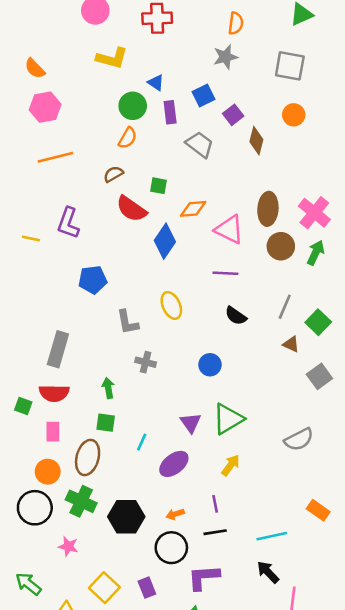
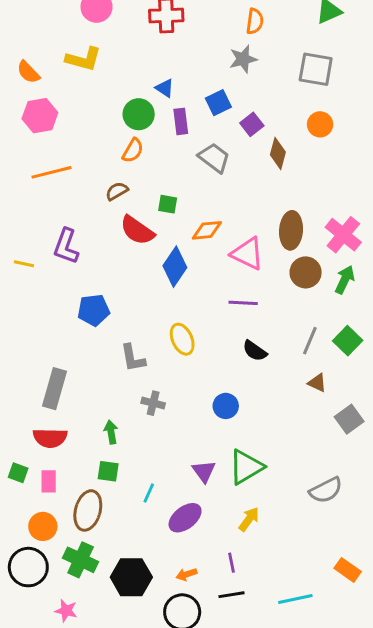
yellow L-shape: (112, 58) -> (83, 59), moved
green square: (318, 322) -> (348, 341), moved
green square: (23, 406) -> (18, 473), moved

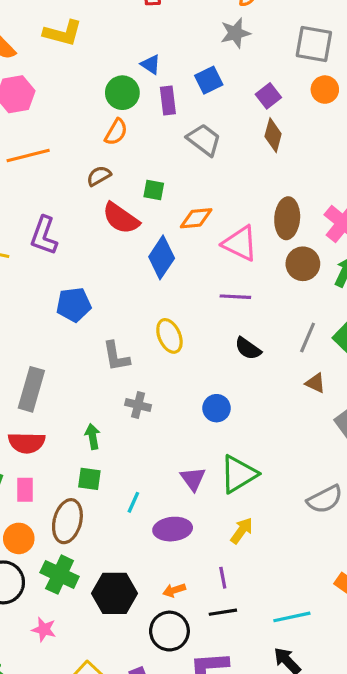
purple square: (252, 124) -> (268, 96), moved
orange circle: (320, 124) -> (325, 90), moved
purple ellipse: (185, 518) -> (173, 529), turned 32

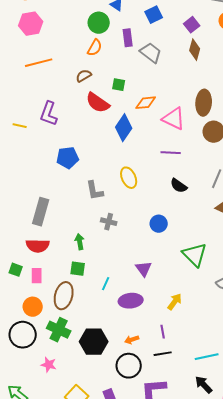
purple rectangle: (168, 101) -> (128, 38), moved
green triangle: (239, 474) -> (195, 255), moved, turned -44

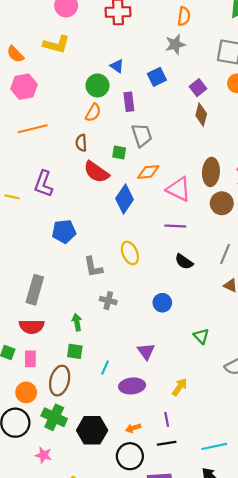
gray trapezoid: (151, 53) -> (142, 135), moved, turned 35
brown semicircle: (84, 76) -> (81, 143), turned -63
green triangle: (195, 255) -> (201, 336), size x0.6

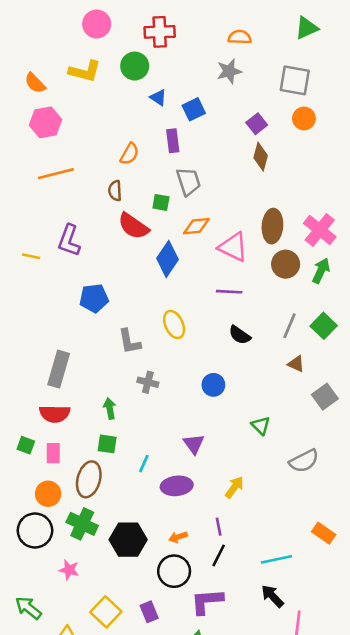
orange semicircle: (184, 16) -> (240, 37), turned -96
blue square: (157, 77) -> (194, 109), moved
green circle: (97, 85) -> (135, 66), moved
black line: (167, 443) -> (219, 555), turned -54

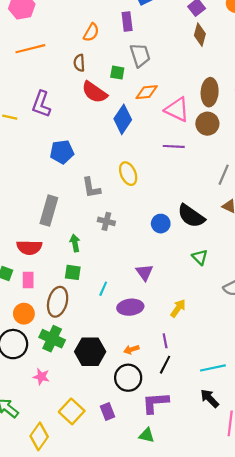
brown circle: (286, 264) -> (207, 124), moved
black semicircle: (240, 335) -> (191, 216), moved, size x1.5
gray rectangle: (59, 369) -> (49, 211), moved

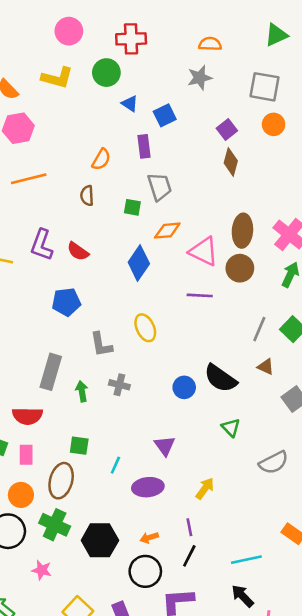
red semicircle: (94, 92) -> (78, 251), moved, size x0.7
green arrow: (75, 243) -> (82, 391), moved

